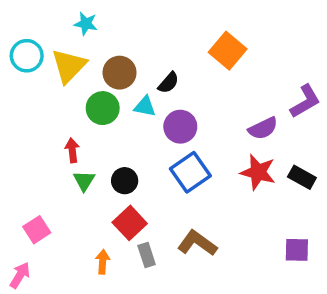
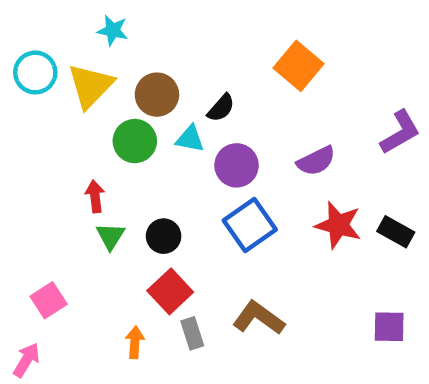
purple semicircle: (263, 128) -> (316, 161), moved

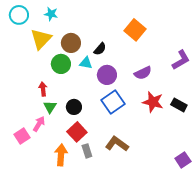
cyan circle: (35, 72) -> (19, 15), moved
purple square: (389, 327) -> (183, 160), moved, turned -35
orange arrow: (135, 342) -> (61, 155), size x1.5
pink arrow: (26, 360) -> (39, 124), moved

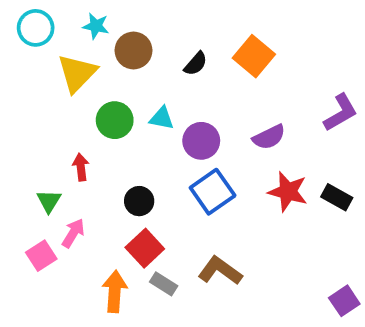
brown circle: (71, 43) -> (133, 50), moved
black semicircle: (100, 49) -> (196, 64), moved
green triangle: (50, 107) -> (49, 201), moved
gray rectangle: (87, 151) -> (164, 284), turned -40

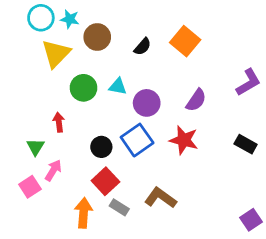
cyan circle: (36, 28) -> (41, 18), moved
purple semicircle: (269, 137) -> (196, 100), turned -30
blue square: (213, 192) -> (137, 140), moved
red star: (288, 192) -> (184, 140), moved

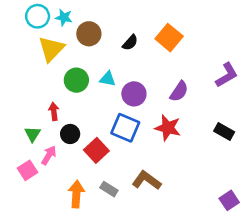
blue square: (137, 140) -> (125, 128), turned -32
black circle: (101, 147) -> (70, 134), moved
red square: (105, 181) -> (96, 150), moved

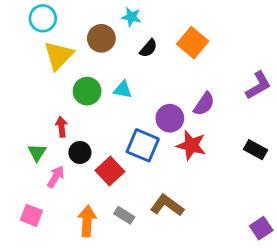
cyan star: (64, 17) -> (131, 17), moved
purple circle: (134, 94) -> (170, 118), moved
pink square: (28, 170) -> (31, 215), moved, turned -36

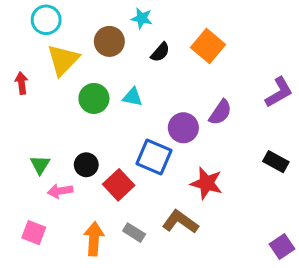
red arrow: (61, 127) -> (21, 83), moved
red star: (191, 145) -> (206, 183), moved
pink arrow: (56, 177) -> (60, 191), turned -130

